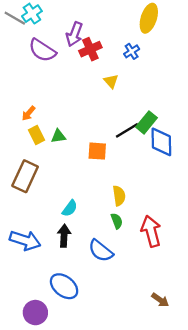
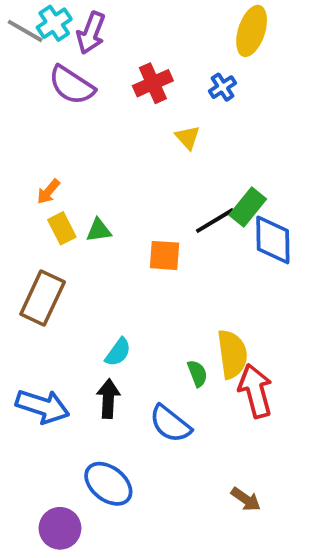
purple arrow: (74, 34) -> (91, 33), moved
yellow semicircle: (119, 196) -> (232, 354), moved, size x1.4
brown arrow: (160, 300) -> (246, 499), moved

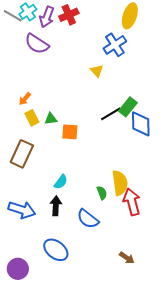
red cross: (153, 83) -> (69, 15), moved
blue cross: (223, 87) -> (115, 45), size x1.6
orange square: (164, 255) -> (70, 132), moved
purple circle: (60, 528) -> (18, 269), moved

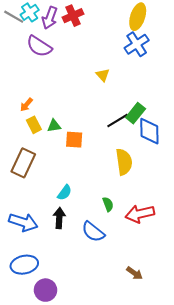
blue cross: (115, 45) -> (137, 44), moved
yellow semicircle: (120, 183) -> (124, 162), moved
red arrow: (132, 202) -> (140, 214), turned -88
blue ellipse: (56, 250) -> (24, 265), moved, turned -50
purple circle: (18, 269) -> (45, 290), moved

